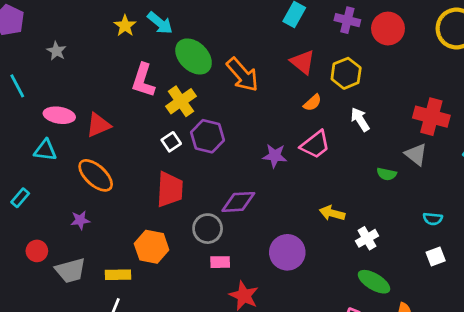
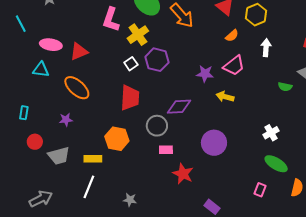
white arrow: (360, 119) -> (266, 48), turned 36
cyan rectangle: (20, 198) -> (24, 113), moved, turned -32
yellow arrow: (332, 213) -> (225, 97), moved

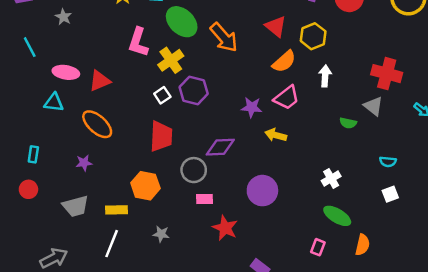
orange semicircle: (232, 36) -> (284, 62), size x1.5
red circle: (35, 142) -> (28, 189), moved
gray star: (130, 200) -> (161, 234), moved

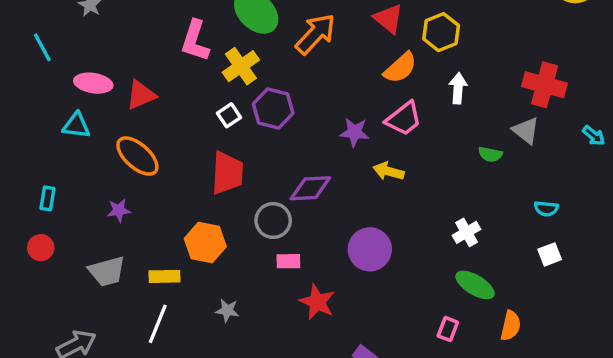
orange arrow: (224, 37) -> (316, 34), turned -96

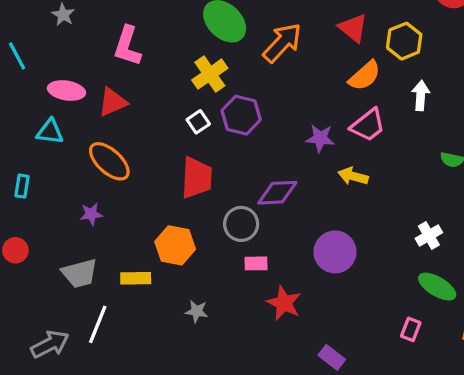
pink L-shape: (195, 41) -> (127, 46), moved
cyan rectangle: (47, 198) -> (22, 186), moved
white line: (158, 324) -> (98, 324), moved

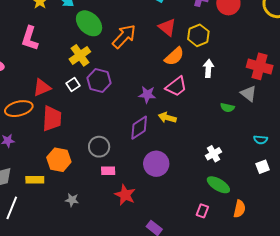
red triangle: (113, 102) -> (42, 87), moved
orange ellipse: (109, 161) -> (19, 109), turned -56
red trapezoid: (197, 178) -> (52, 119), moved
purple diamond: (277, 193) -> (139, 128), moved, turned -30

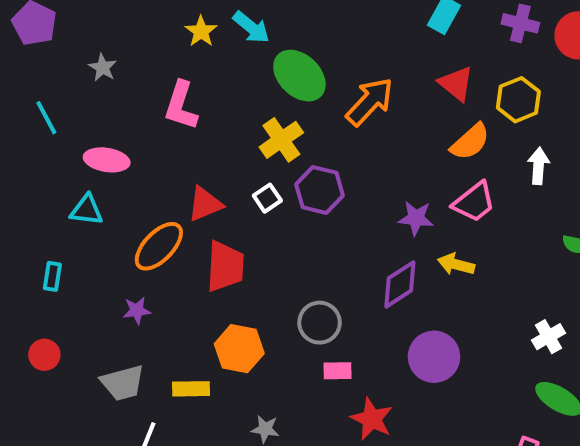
orange ellipse: (19, 109) -> (159, 246), turned -32

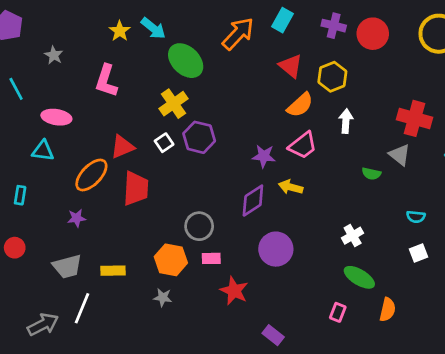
orange arrow: (370, 102) -> (238, 34), moved
orange hexagon: (239, 349) -> (171, 260), moved

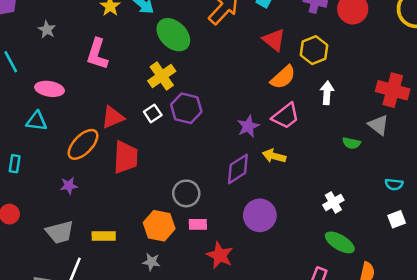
purple star: (264, 156) -> (248, 126), turned -30

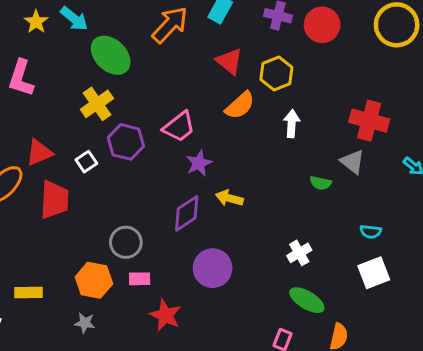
white square: (153, 113) -> (86, 162), moved
pink trapezoid: (286, 116) -> (179, 127), moved
white square: (397, 219) -> (374, 273), size x1.5

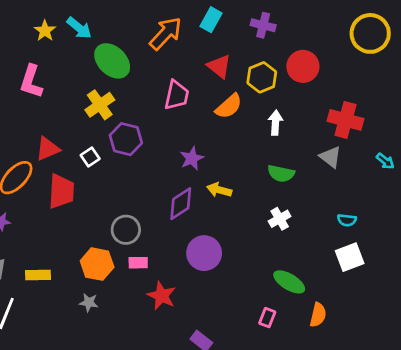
red circle: (322, 25) -> (303, 66), moved
pink trapezoid: (179, 127) -> (177, 95), moved, turned -40
green semicircle: (321, 183) -> (281, 173), moved, size x1.4
white cross: (299, 253) -> (280, 219), moved

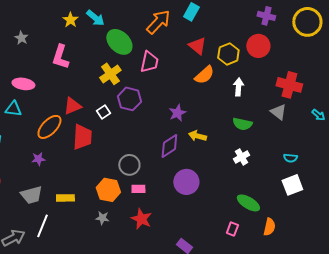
purple cross: (263, 25) -> (266, 16), moved
pink trapezoid: (177, 95) -> (149, 62), moved
red star: (162, 296) -> (141, 219), moved

